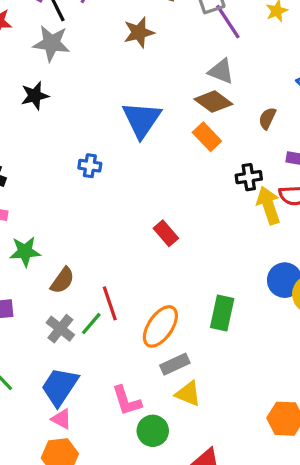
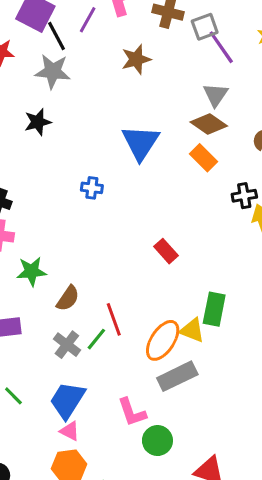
gray triangle: (221, 71) -> (216, 95), turned 44
green rectangle: (222, 313) -> (214, 309), moved
gray rectangle: (175, 364) -> (177, 376), size x1.4
yellow triangle: (188, 394) -> (192, 330), moved

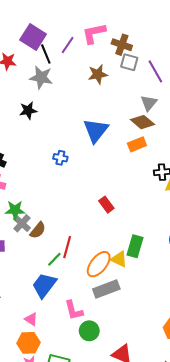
gray square: (205, 27) -> (129, 62), moved, turned 30
orange rectangle: (203, 158) -> (137, 144), turned -72
red line: (114, 319) -> (67, 247), turned 30
gray cross: (67, 345) -> (22, 223), moved
blue trapezoid: (67, 400) -> (44, 285), moved

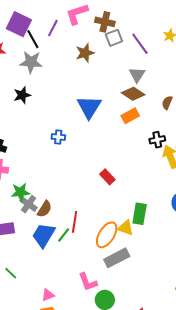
gray square: (129, 62) -> (114, 38), turned -30
blue trapezoid: (44, 285) -> (44, 235), moved
pink triangle: (31, 319) -> (48, 295), turned -48

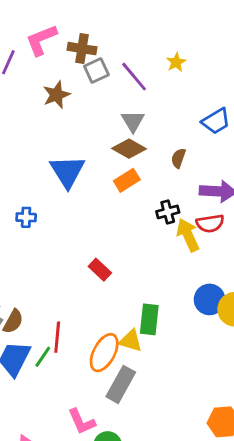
gray rectangle: (117, 258) -> (121, 384), turned -30

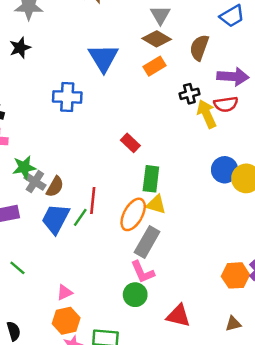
brown semicircle: (178, 158) -> (199, 48), size x1.5
blue cross: (26, 217) -> (67, 97), size x1.6
green rectangle: (149, 319) -> (151, 179), moved
pink L-shape: (82, 422) -> (143, 272), moved

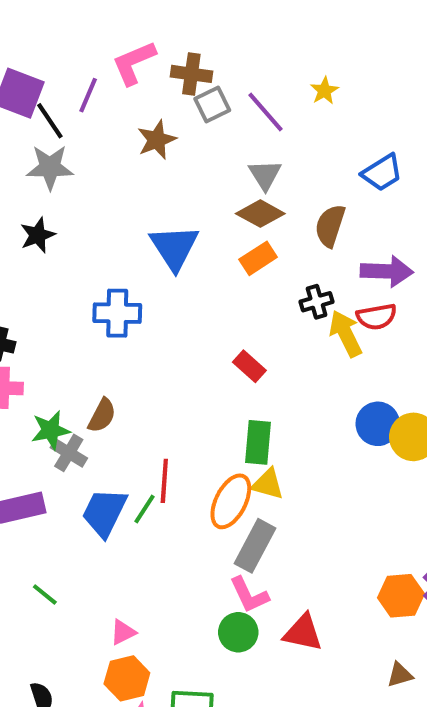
red rectangle: (130, 143) -> (249, 366), moved
brown semicircle: (55, 187) -> (102, 416), moved
red triangle: (178, 316) -> (303, 633), moved

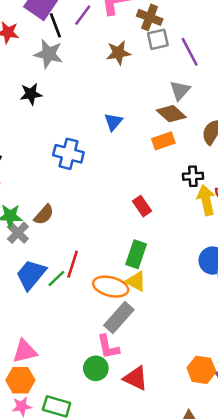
blue triangle: (174, 247) -> (113, 122), size x0.6
orange ellipse: (231, 501) -> (111, 287), turned 64
pink triangle: (123, 632) -> (25, 351), size x1.5

